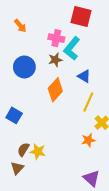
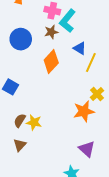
yellow line: (88, 102) -> (91, 62), moved
orange star: (88, 140) -> (84, 111), size x1.5
brown triangle: (17, 168) -> (20, 145), moved

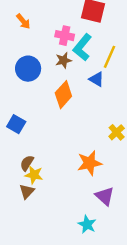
yellow line: (91, 62) -> (110, 57), moved
orange star: (84, 111) -> (89, 163), moved
yellow star: (34, 123) -> (34, 175), moved

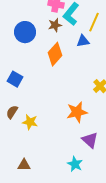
blue triangle: (97, 79) -> (83, 41), turned -40
brown semicircle: (27, 163) -> (12, 112), moved
brown triangle: (27, 191) -> (24, 165), moved, turned 48

